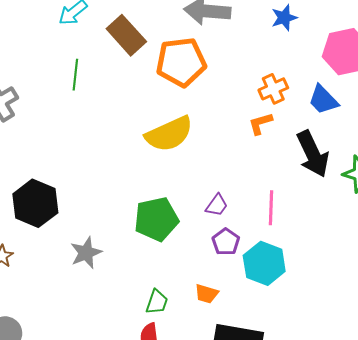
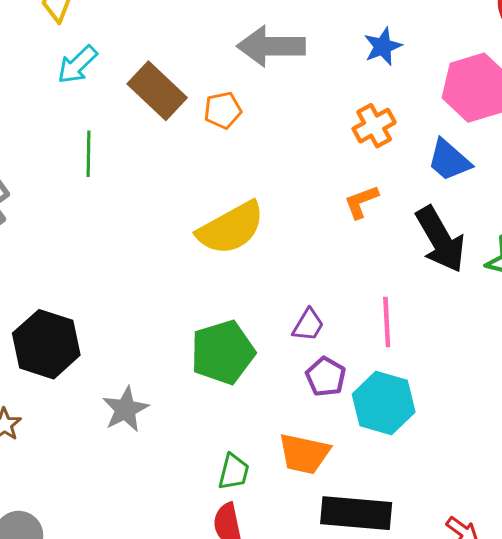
orange pentagon: (181, 62) -> (223, 110), moved, size x0.5
orange cross: (273, 89) -> (374, 126), moved
orange trapezoid: (207, 294) -> (304, 454), size x1.5

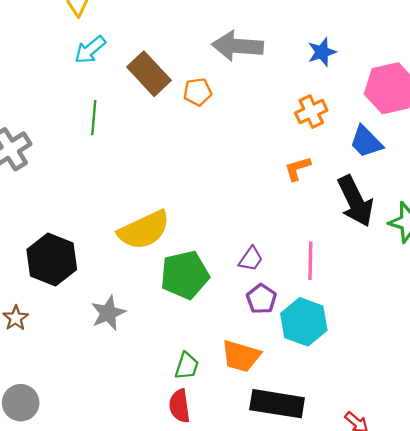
yellow semicircle: (231, 228) -> (144, 230), moved

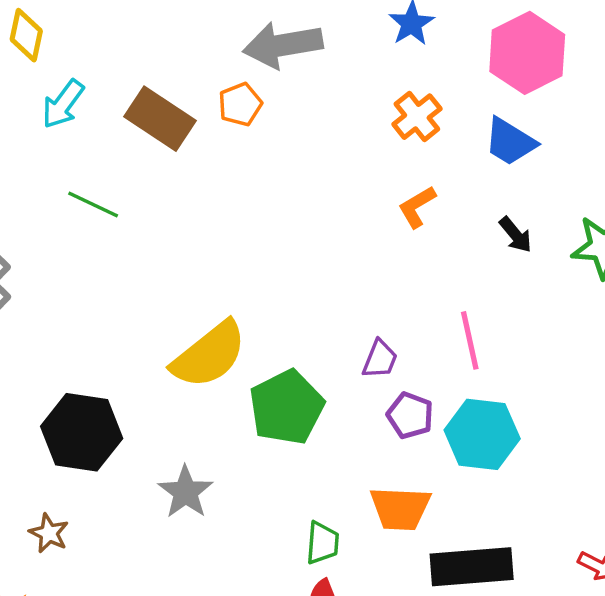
orange pentagon: (198, 92) -> (240, 104), moved
green line: (94, 118) -> (93, 205), turned -56
black arrow: (355, 201) -> (516, 235), size x0.5

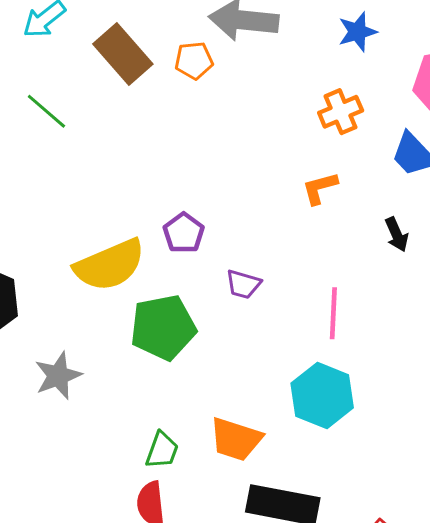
purple trapezoid: (380, 359) -> (243, 284), moved, turned 69
purple pentagon: (410, 415) -> (184, 233), moved

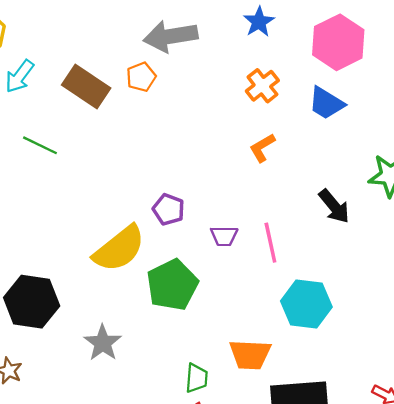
black arrow: (397, 234) -> (334, 206), moved, size x1.4
pink line: (333, 313) -> (270, 243), moved

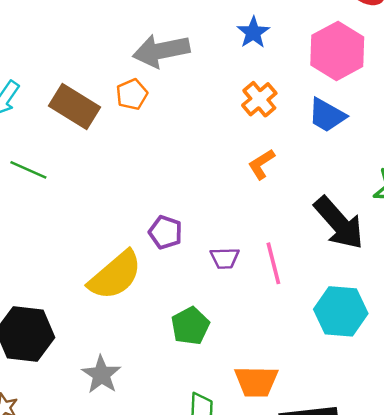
black arrow: (334, 206) -> (339, 223), size x1.5
green pentagon: (172, 285) -> (190, 326), moved, size x0.7
cyan hexagon: (306, 304) -> (341, 311), moved

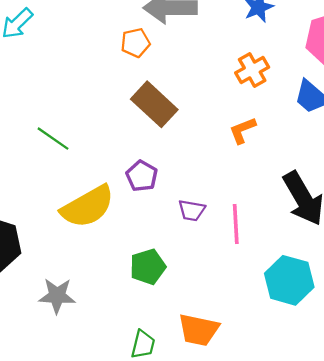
brown rectangle: (75, 106) -> (154, 104), moved
green line: (28, 170) -> (53, 139), moved
gray star: (101, 375) -> (57, 296), turned 30

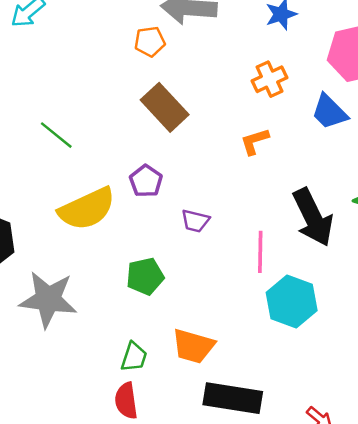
pink line: (236, 224) -> (260, 252), moved
gray star: (57, 296) -> (48, 299), size x1.5

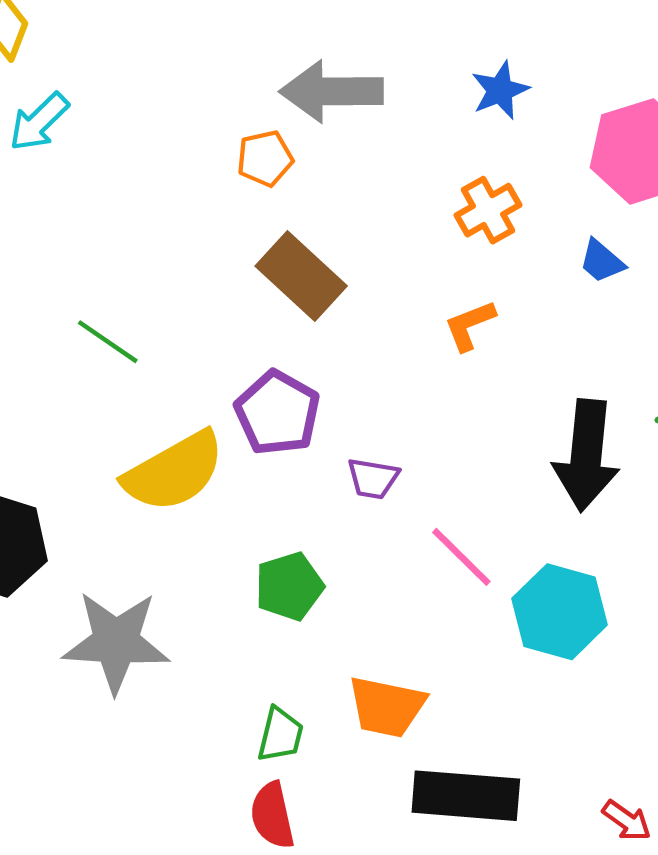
blue trapezoid: (329, 112) -> (602, 261), size x0.7
purple pentagon: (146, 181) -> (277, 413), size x1.4
black arrow: (313, 217) -> (586, 455), turned 36
pink line: (260, 252) -> (461, 557), moved, turned -42

